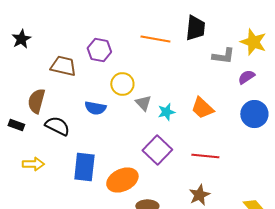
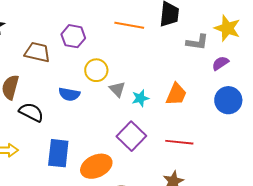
orange trapezoid: (202, 108) -> (176, 94), turned -110

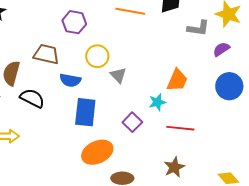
brown trapezoid: (37, 52) -> (46, 54), moved
cyan star: (140, 98) -> (157, 102), moved
purple square: (131, 136) -> (132, 122), size x0.7
blue rectangle: (58, 153) -> (85, 112), moved

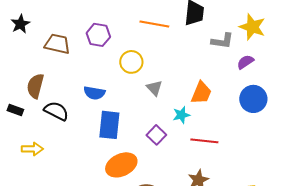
brown trapezoid: (46, 54) -> (57, 44), moved
yellow circle: (97, 56) -> (131, 62), moved
gray triangle: (118, 75) -> (154, 88), moved

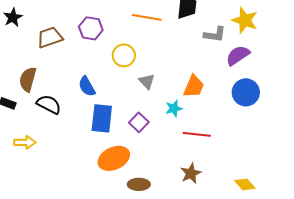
brown trapezoid: (57, 44) -> (50, 37), turned -32
purple semicircle: (245, 62) -> (238, 55), size x1.4
blue semicircle: (94, 93) -> (87, 86), turned 50
purple square: (156, 135) -> (139, 122), moved

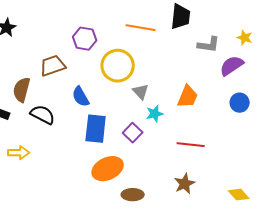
yellow star: (245, 20) -> (245, 38), moved, size x0.6
brown trapezoid: (50, 37) -> (53, 66), moved
yellow circle: (124, 55) -> (118, 66), size x1.4
blue circle: (246, 92) -> (240, 103), size x0.7
cyan star: (174, 108) -> (155, 114), moved

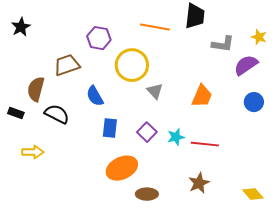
cyan star: (155, 114) -> (176, 137), moved
blue rectangle: (96, 129) -> (110, 128), size x0.7

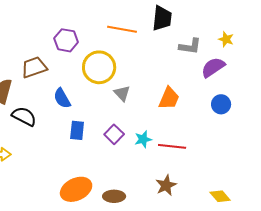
orange ellipse: (122, 168) -> (76, 189), moved

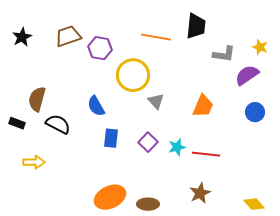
brown trapezoid: (34, 67) -> (68, 36), moved

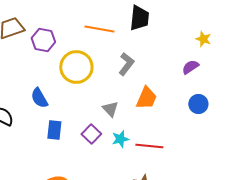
gray L-shape: (224, 54) -> (126, 64), moved, turned -60
purple semicircle: (247, 75) -> (190, 67), size x0.7
gray triangle: (156, 101) -> (110, 109), moved

